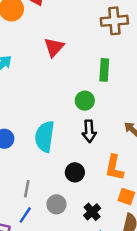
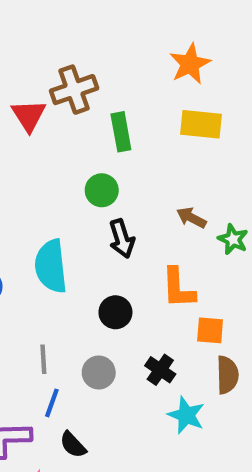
brown cross: (114, 21) -> (74, 90), moved

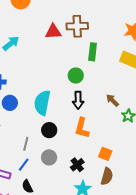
red triangle: (29, 116) -> (53, 32), turned 42
orange L-shape: (178, 288) -> (82, 128), moved
black circle: (115, 312) -> (49, 130), moved

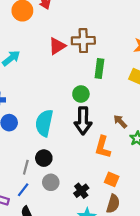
red triangle: (53, 32) -> (57, 46), turned -30
black arrow: (78, 100) -> (83, 121), size x1.4
orange L-shape: (82, 128) -> (103, 147), moved
black circle: (49, 130) -> (44, 158), moved

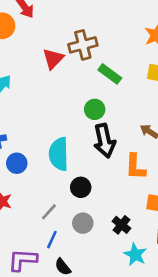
green rectangle: (99, 69) -> (110, 74), turned -48
black circle: (44, 158) -> (81, 187), moved
gray line: (26, 167) -> (49, 212), turned 40

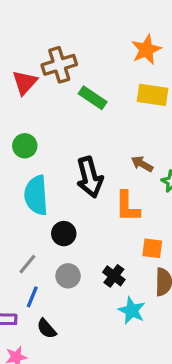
green circle: (95, 109) -> (25, 146), moved

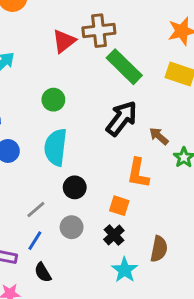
green rectangle: (93, 98) -> (124, 67), size x1.4
black arrow: (90, 177) -> (122, 118), moved, turned -138
orange square: (152, 248) -> (119, 206), moved

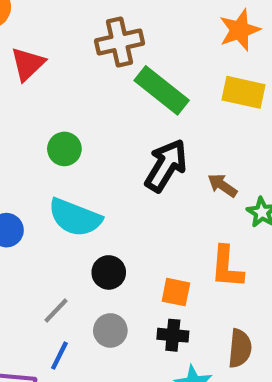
red triangle: (64, 41) -> (28, 64), moved
cyan semicircle: (56, 147) -> (75, 217), turned -69
orange L-shape: (138, 173) -> (227, 267), moved
black cross: (114, 235) -> (173, 335), turned -36

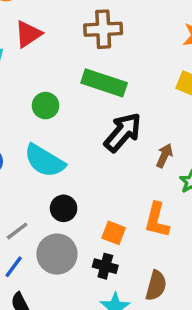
green rectangle: (162, 90) -> (104, 83), moved, turned -30
brown arrow: (222, 185) -> (164, 156), turned 70
gray circle: (110, 330) -> (57, 254), size x1.5

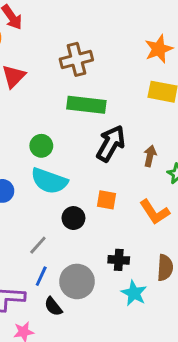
green circle: (46, 106) -> (41, 146), moved
orange L-shape: (157, 220) -> (155, 212), turned -36
orange square: (114, 233) -> (106, 200), moved
gray circle: (57, 254) -> (77, 281), moved

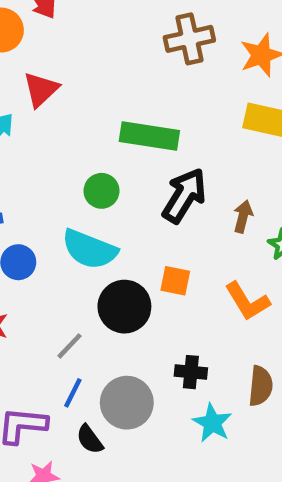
brown cross: (76, 59) -> (189, 39), moved
green circle: (41, 146) -> (101, 191), moved
black circle: (73, 218) -> (124, 307), size x1.5

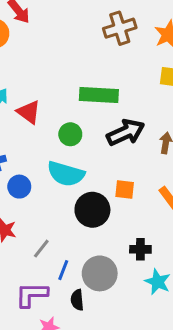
red triangle: (41, 89) -> (29, 112), moved, turned -35
black arrow: (184, 196) -> (126, 132), turned 39
gray line: (70, 346) -> (41, 249), moved
black semicircle: (90, 439) -> (77, 300), turned 36

